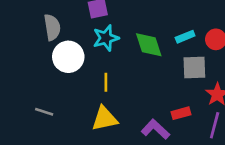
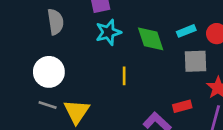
white circle: (68, 57) -> (49, 72), moved
yellow line: (106, 82) -> (124, 76), moved
yellow triangle: (105, 119) -> (77, 112), moved, turned -44

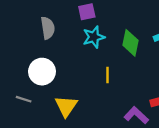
green diamond: (151, 39) -> (131, 43), turned 30
gray line: (48, 105) -> (24, 99), moved

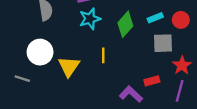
green diamond: (131, 43) -> (125, 24), turned 30
yellow triangle: (66, 106) -> (69, 66), moved

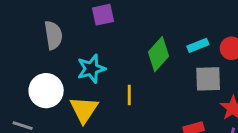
cyan star: (90, 19) -> (91, 69), moved

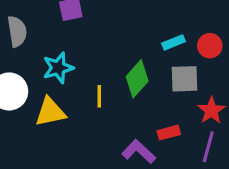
green diamond: (158, 54) -> (137, 79), moved
yellow triangle: (84, 110) -> (50, 112), turned 44

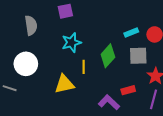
cyan star: (58, 68) -> (71, 43), moved
yellow triangle: (50, 112) -> (64, 84), moved

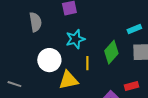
white circle: (26, 64) -> (49, 60), moved

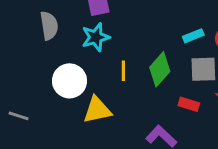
cyan star: (75, 39) -> (96, 37), moved
yellow line: (87, 63) -> (123, 71), moved
red rectangle: (131, 86) -> (189, 104), moved, turned 32

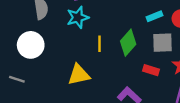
white circle: (69, 81) -> (31, 45), moved

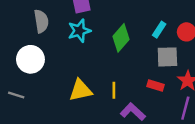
cyan rectangle: (154, 16) -> (159, 30), turned -35
green diamond: (128, 43) -> (121, 38), moved
yellow line: (99, 44) -> (114, 90), moved

